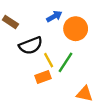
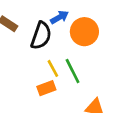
black semicircle: (31, 46) -> (41, 36), moved, turned -50
green line: (65, 62) -> (73, 71), turned -60

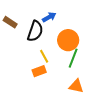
orange circle: (84, 32) -> (68, 40), moved
green line: (73, 71) -> (73, 58), moved, turned 48

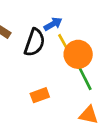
yellow line: (44, 56) -> (64, 42), moved
green line: (73, 58) -> (85, 78), turned -48

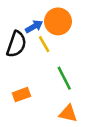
orange circle: (78, 54) -> (58, 21), moved

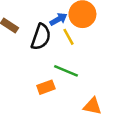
green line: (64, 78) -> (66, 71), moved, turned -40

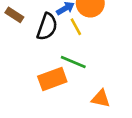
orange rectangle: (46, 87) -> (52, 79), size x1.5

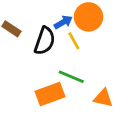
orange triangle: (101, 99) -> (103, 98), moved

